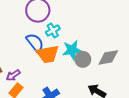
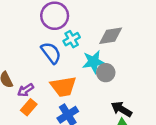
orange trapezoid: (48, 54) -> (63, 87), moved
gray diamond: (108, 57) -> (111, 36), moved

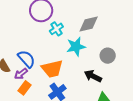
blue semicircle: (51, 53) -> (26, 59), moved
gray circle: (106, 73) -> (108, 56), moved
black arrow: (121, 109) -> (93, 76), moved

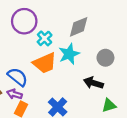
orange trapezoid: (52, 69) -> (45, 63), moved
purple arrow: (21, 74) -> (14, 94), turned 64

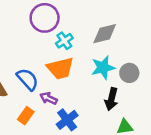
cyan star: (69, 54) -> (103, 68), moved
black arrow: (93, 83) -> (111, 99), turned -102
purple arrow: (14, 94) -> (49, 98), moved

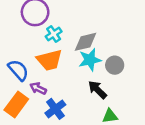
gray diamond: (105, 34) -> (85, 42), moved
black arrow: (111, 99) -> (97, 90), turned 120
orange rectangle: (26, 116) -> (16, 104), size x1.5

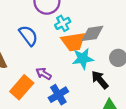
orange trapezoid: (49, 60) -> (73, 42), moved
cyan star: (90, 60) -> (83, 59), moved
blue semicircle: (18, 70) -> (28, 36), moved

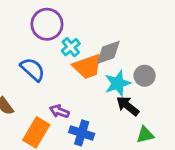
cyan star: (83, 59) -> (118, 83), moved
blue cross: (58, 95) -> (82, 133), turned -30

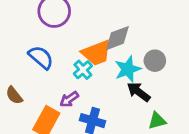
cyan cross: (71, 47) -> (83, 70), moved
purple arrow: (59, 111) -> (69, 99), turned -54

